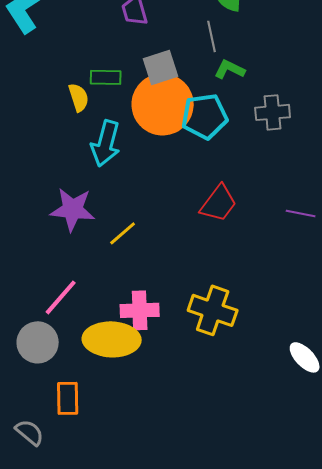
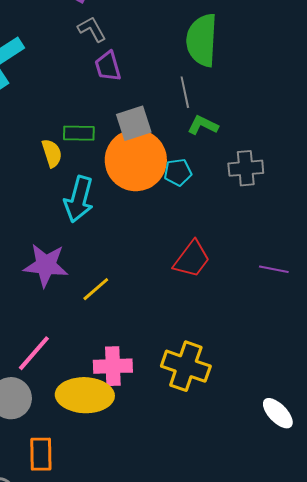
cyan pentagon: (205, 116) -> (178, 172), size x0.6

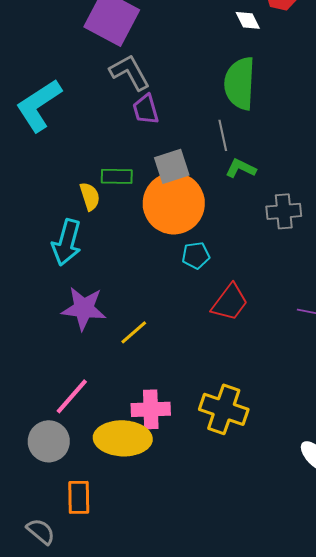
gray L-shape: (92, 29) -> (130, 72), size x1.4
cyan pentagon: (178, 172) -> (196, 255), moved
cyan arrow: (79, 199) -> (67, 242), moved

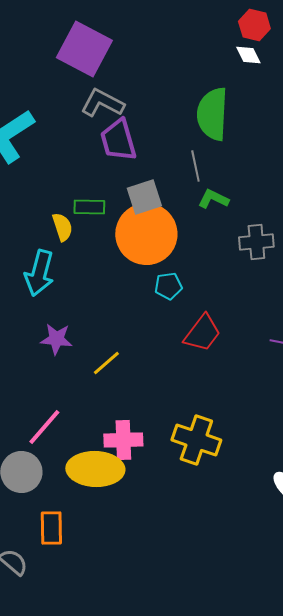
white diamond: (248, 20) -> (248, 55), moved
gray L-shape: (130, 72) -> (102, 103), turned -33
purple trapezoid: (146, 109) -> (118, 140), size x1.4
purple star: (84, 308) -> (56, 339), size x0.7

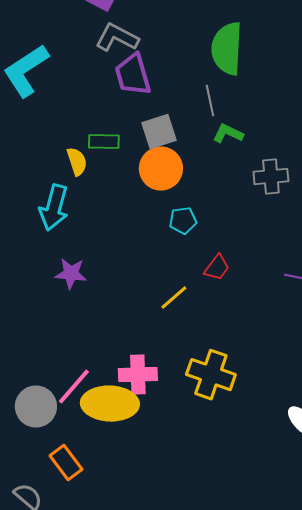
orange circle: (146, 234) -> (161, 169), size x0.7
red trapezoid: (202, 333) -> (217, 268), size x0.7
yellow line: (106, 363) -> (174, 298), moved
pink line: (44, 427) -> (74, 387), moved
orange rectangle: (51, 528) -> (66, 463), turned -36

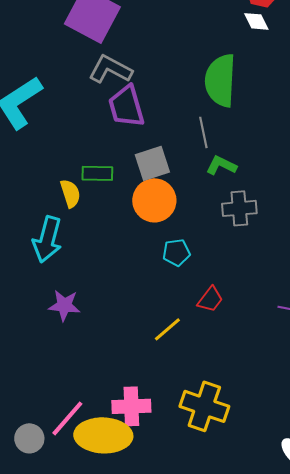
gray cross: (271, 177) -> (239, 208), moved
gray circle: (36, 407) -> (29, 438), size x0.7

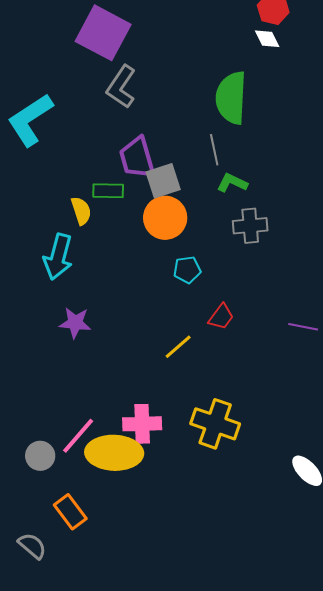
gray L-shape: (110, 69) -> (121, 87), turned -84
purple trapezoid: (126, 106) -> (137, 158), moved

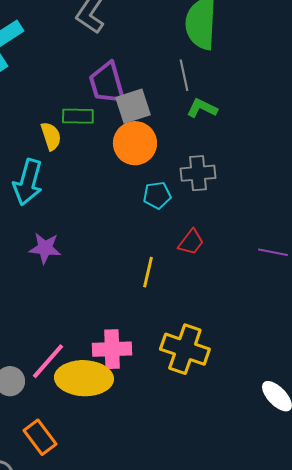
gray cross: (250, 226) -> (198, 173), moved
yellow line: (178, 347) -> (148, 272), turned -36

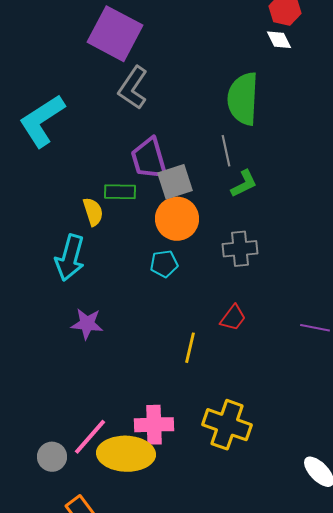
green L-shape: (202, 108) -> (244, 184), turned 128
cyan pentagon: (157, 195) -> (164, 264), moved

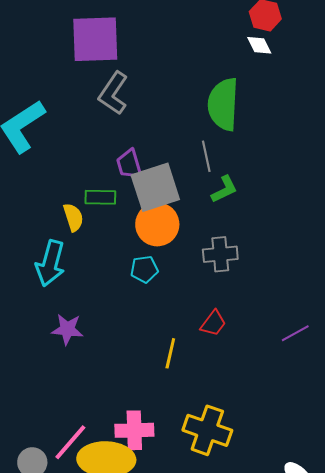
purple square: (115, 34) -> (95, 39), turned -30
purple trapezoid: (149, 159) -> (129, 164), size x0.7
gray square: (175, 182) -> (155, 187), size x1.4
purple line: (315, 328) -> (295, 333), turned -40

